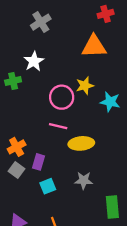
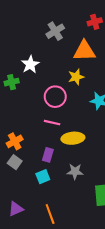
gray cross: (41, 22) -> (55, 31), moved
yellow star: (85, 86) -> (76, 77), moved
purple rectangle: (38, 162) -> (48, 155), moved

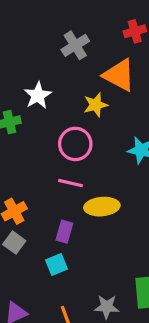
orange triangle: (84, 51) -> (119, 75), turned 30
yellow star: (76, 77) -> (96, 105), moved
gray star: (75, 171) -> (107, 307), moved

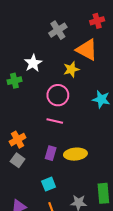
yellow ellipse: (102, 207) -> (75, 154), moved
cyan square: (57, 264) -> (49, 184), moved

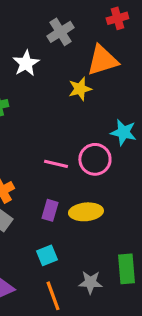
orange triangle: (87, 50) -> (102, 60), turned -45
white star: (33, 63) -> (26, 63), moved
pink circle: (58, 95) -> (95, 159), moved

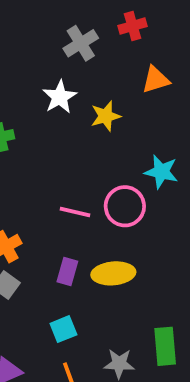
red cross: (117, 18) -> (133, 26), moved
orange triangle: (102, 60) -> (156, 80), moved, size x0.7
white star: (26, 63) -> (60, 97), moved

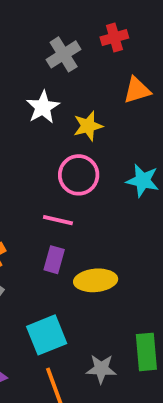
pink circle: (125, 206) -> (79, 175), moved
purple rectangle: (67, 271) -> (54, 260), moved
cyan square: (63, 329) -> (47, 335), size x1.5

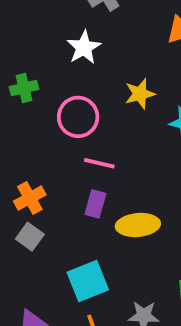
yellow star: (88, 126) -> (140, 94), moved
pink circle: (79, 175) -> (78, 117), moved

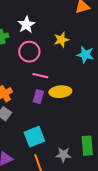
white star: (84, 47) -> (26, 25), moved
yellow ellipse: (138, 225) -> (60, 92), moved

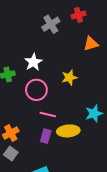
cyan star: (85, 55) -> (94, 113), moved, turned -30

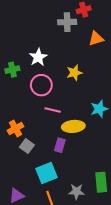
gray cross: (51, 24) -> (67, 22), moved, turned 30
purple rectangle: (46, 136) -> (60, 145), moved
gray square: (11, 153) -> (27, 146), moved

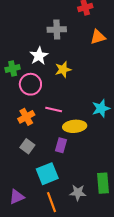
gray cross: (67, 22) -> (57, 30), moved
yellow star: (74, 73) -> (63, 70), moved
pink circle: (41, 85) -> (30, 84), moved
orange cross: (15, 128) -> (26, 117), moved

